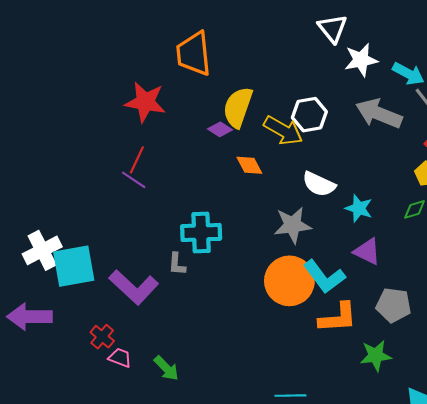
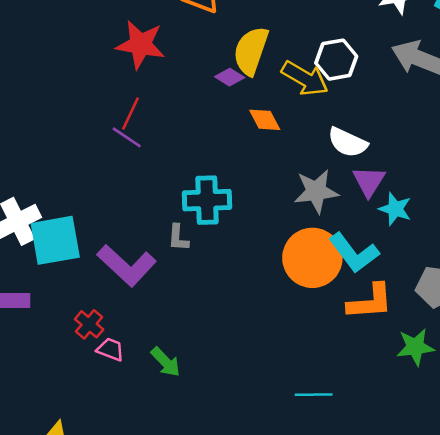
cyan star: (359, 208) -> (395, 209), moved
purple triangle: (367, 251) -> (369, 181), moved, turned 36

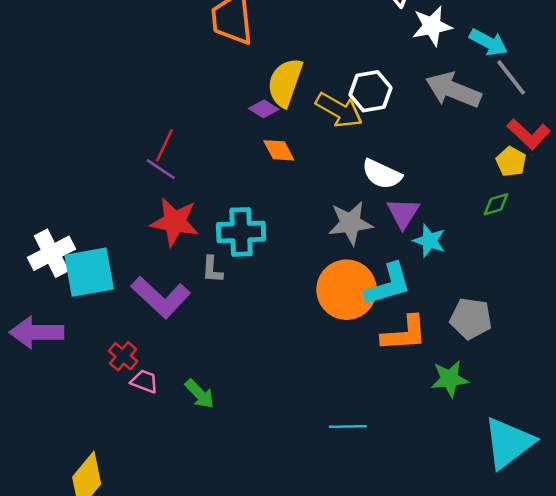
red star: (141, 45) -> (175, 222), moved
orange diamond: (265, 120) -> (279, 150), moved
cyan L-shape: (354, 253) -> (388, 285), turned -69

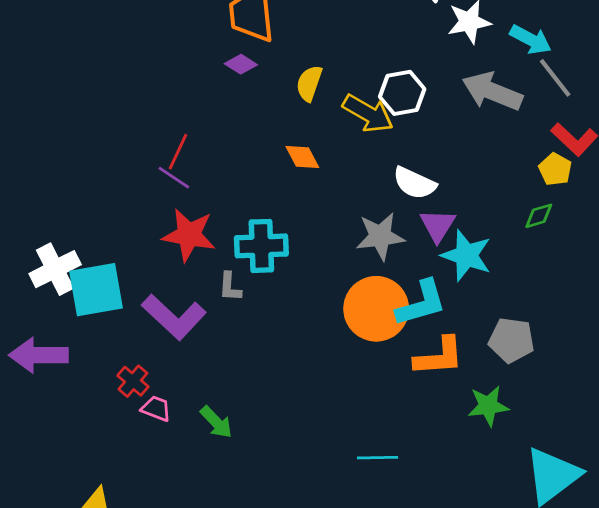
yellow semicircle: (285, 82) -> (309, 83), size x0.7
purple diamond: (264, 109) -> (241, 64), moved
cyan star: (429, 241) -> (466, 255), size x1.4

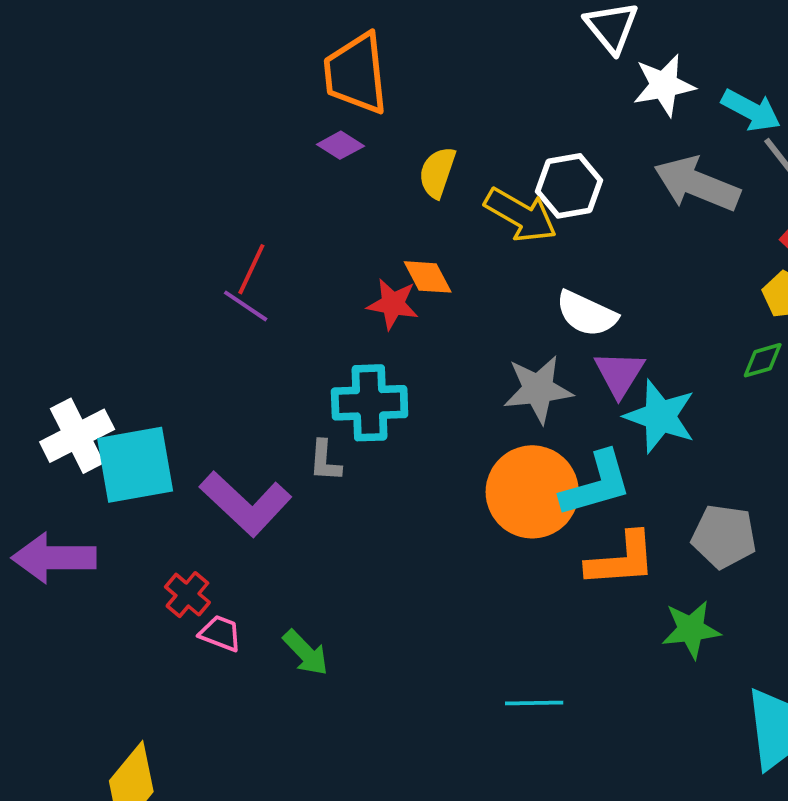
red star: (189, 235) -> (393, 304), moved, size x0.7

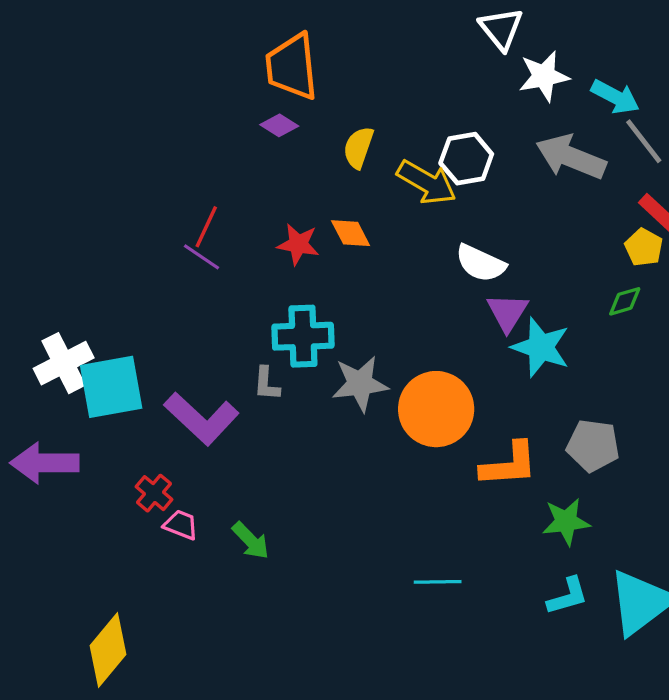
red star: (393, 304) -> (298, 244), moved
gray star: (538, 389) -> (360, 384), moved
cyan L-shape: (596, 484) -> (568, 596), moved, size x0.7

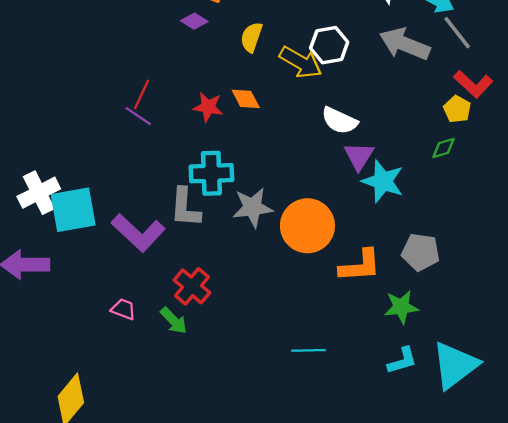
gray L-shape: (266, 384) -> (185, 207), size x1.6
red cross: (154, 493) -> (192, 286), moved, size x1.4

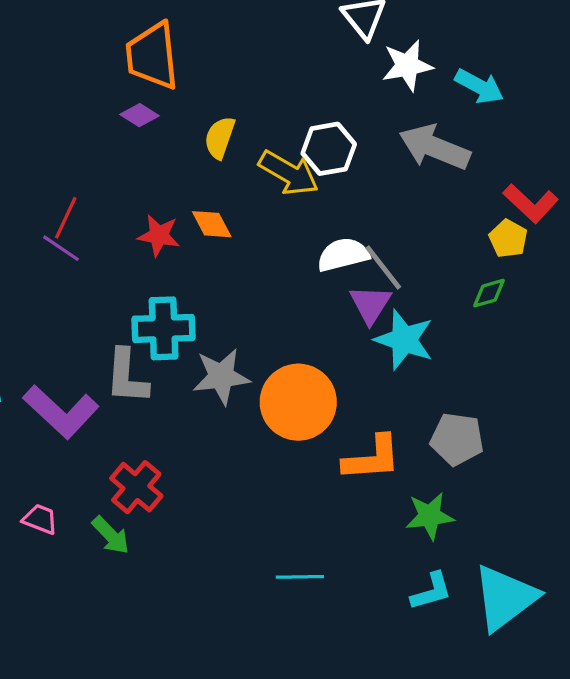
gray line: (457, 33) -> (383, 267), moved
white semicircle: (339, 121) -> (343, 255), turned 141

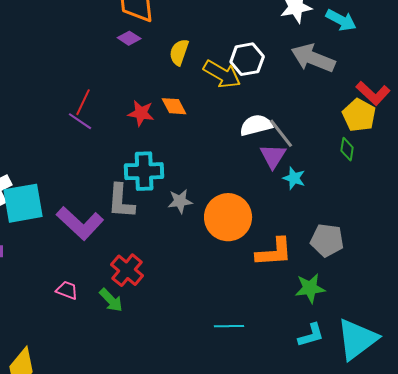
yellow pentagon: (508, 239) -> (359, 115), size x1.4
green diamond: (489, 293) -> (347, 149), turned -65
cyan star: (404, 340) -> (294, 178), size x0.6
gray star: (221, 376) -> (180, 201), size x0.7

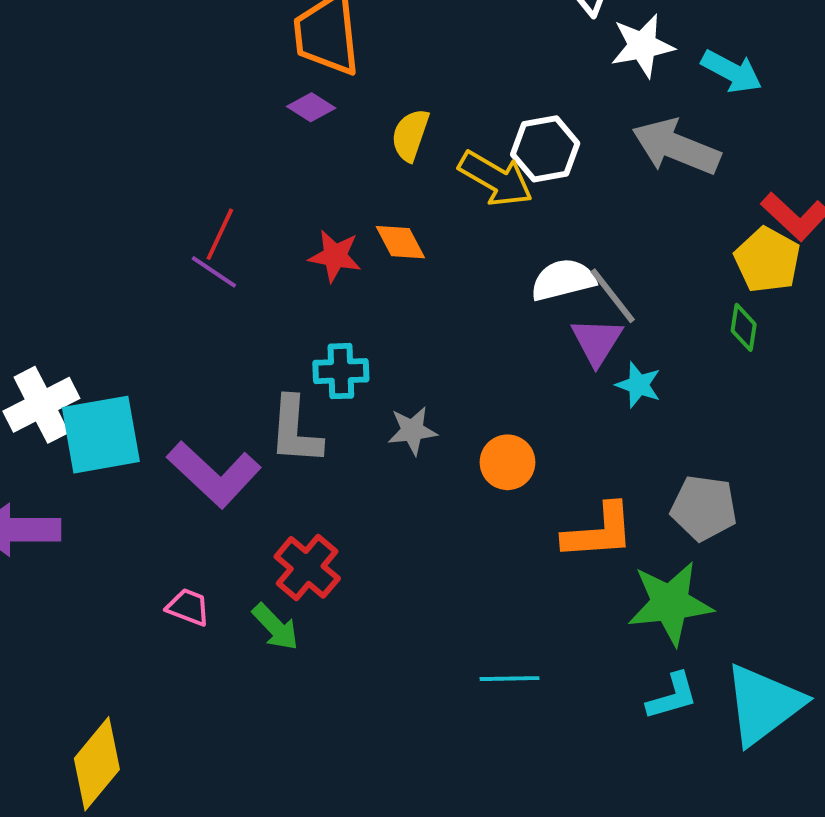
cyan cross: (144, 171) -> (341, 371), size x0.7
orange circle: (228, 217) -> (508, 462), size x0.6
green star: (310, 288) -> (670, 603), size x1.4

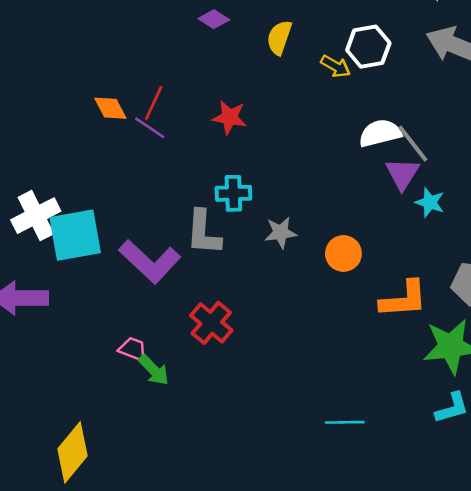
yellow arrow: (496, 179) -> (336, 66), size x0.6
orange diamond: (400, 242) -> (110, 108), moved
green arrow: (275, 627) -> (154, 370), moved
cyan line: (509, 679) -> (345, 422), moved

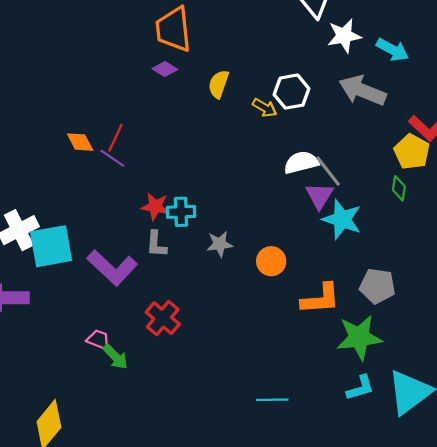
red star: (230, 117) -> (155, 206), moved
cyan star: (430, 202) -> (342, 219), size x1.6
gray L-shape: (203, 233) -> (156, 244), size x0.7

